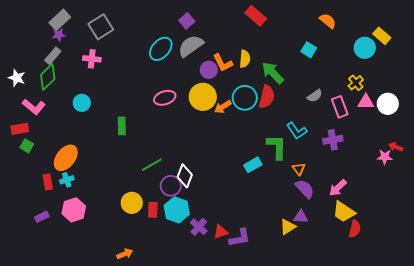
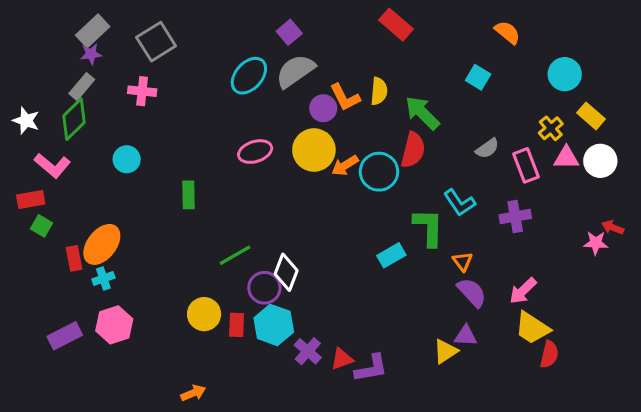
yellow rectangle: (382, 36) -> (591, 116), moved
cyan circle: (245, 98) -> (379, 172), moved
red rectangle: (48, 182) -> (74, 258), moved
purple rectangle: (42, 217) -> (65, 336), size x1.5

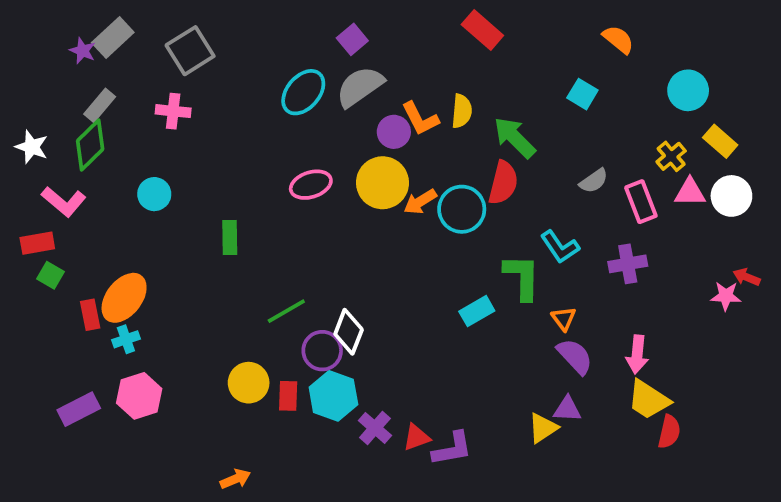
purple star: (91, 54) -> (83, 51), moved, turned 30
pink arrow: (523, 291) -> (637, 354), turned -40

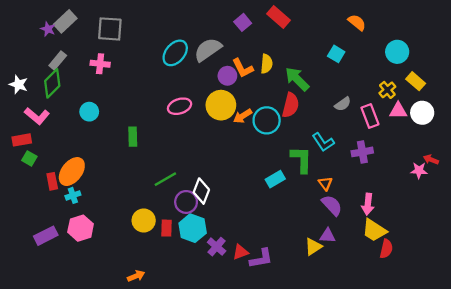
purple square: (352, 39) -> (243, 22), moved
gray square: (190, 51) -> (110, 29), turned 36

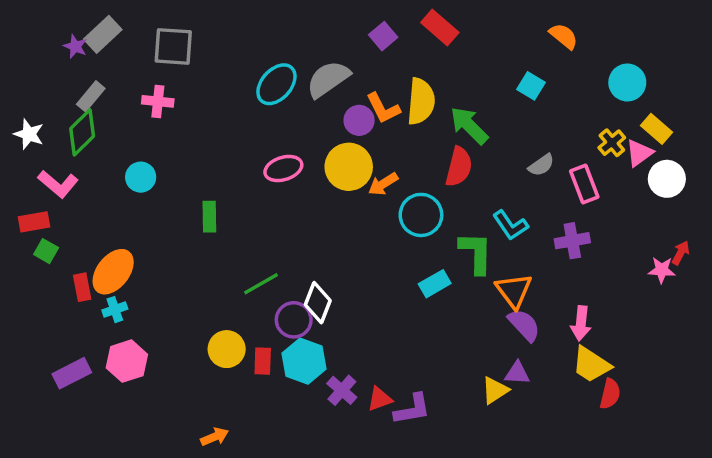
yellow semicircle: (267, 64) -> (421, 101), size x1.5
pink triangle: (398, 111) -> (639, 153), moved, turned -36
cyan circle: (267, 120) -> (421, 215), moved
red arrow: (431, 160) -> (681, 253), turned 96
orange triangle: (325, 183) -> (514, 291), size x1.6

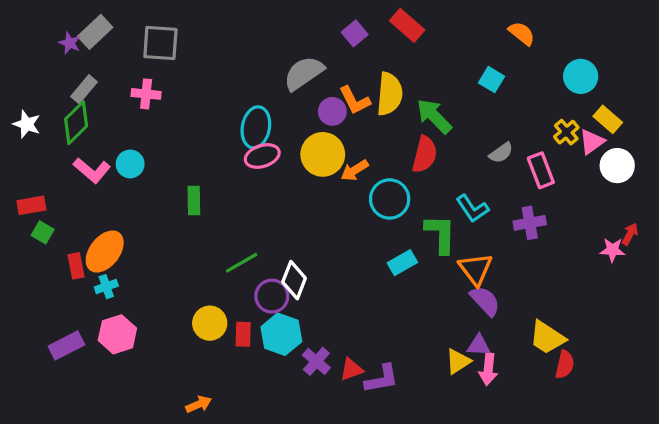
cyan ellipse: (276, 84) -> (256, 127), moved, turned -30
pink L-shape: (58, 184) -> (92, 170), moved
pink arrow: (581, 323) -> (488, 369), moved

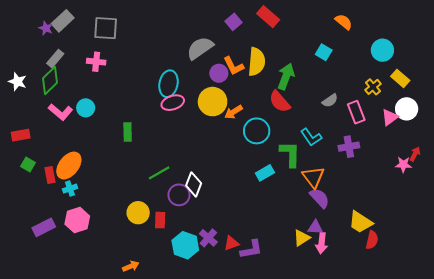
green arrow: (434, 116) -> (286, 76), turned 65
pink triangle: (592, 142) -> (390, 117), moved
red semicircle: (425, 154) -> (280, 102), turned 125
green square: (43, 232) -> (28, 164), moved
cyan hexagon: (281, 334) -> (185, 245), moved

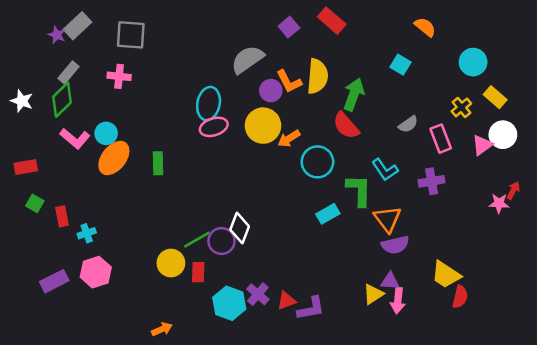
orange ellipse: (69, 166) -> (114, 158), moved
green line: (159, 173) -> (197, 240), moved
purple semicircle: (320, 198) -> (395, 245), turned 120

